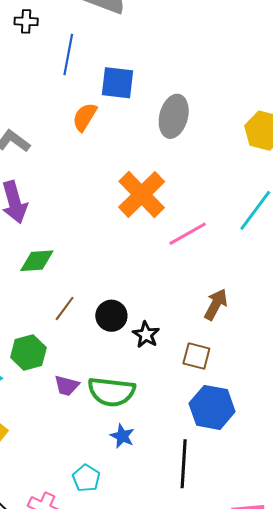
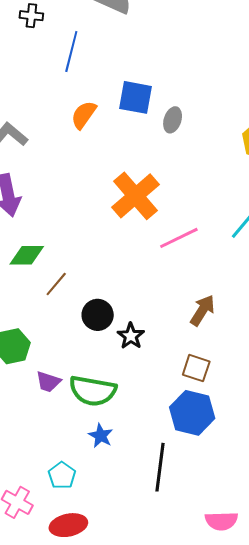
blue square: (118, 83) -> (135, 97), moved
gray ellipse: (174, 116) -> (173, 120), size x0.6
brown line: (65, 308) -> (56, 284), moved
brown square: (196, 356) -> (196, 368), moved

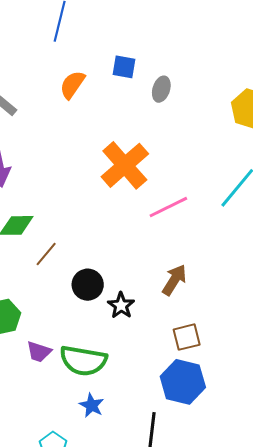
blue square: (135, 97) -> (124, 67), size x0.7
brown arrow: (202, 310) -> (174, 280), moved
brown square: (196, 368) -> (187, 337), turned -32

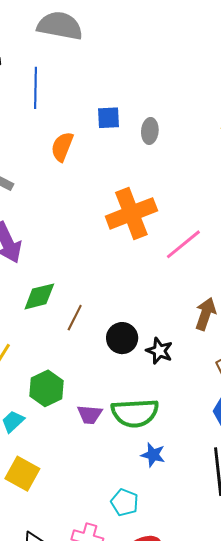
orange cross: (125, 165) -> (131, 213), turned 33

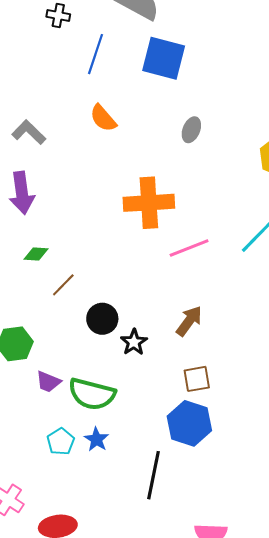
blue square: (109, 118) -> (164, 58), moved, size x1.8
orange semicircle: (62, 147) -> (103, 118), turned -80
green diamond: (39, 296) -> (36, 254), size x0.7
cyan pentagon: (125, 502) -> (61, 442), moved

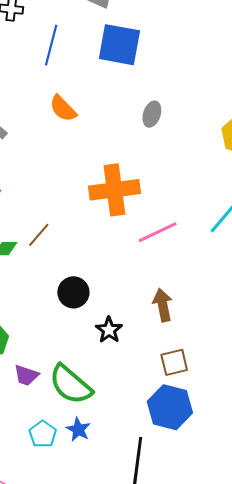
brown line: (63, 285) -> (39, 235), moved
black circle: (102, 319) -> (73, 292), moved
brown arrow: (189, 321) -> (163, 305), turned -44
green semicircle: (92, 394) -> (71, 385), turned 30

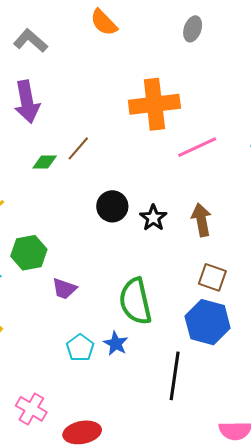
black star: (109, 330) -> (153, 218), moved
brown square: (174, 362) -> (212, 277), turned 32
green semicircle: (71, 385) -> (135, 301), moved, turned 36

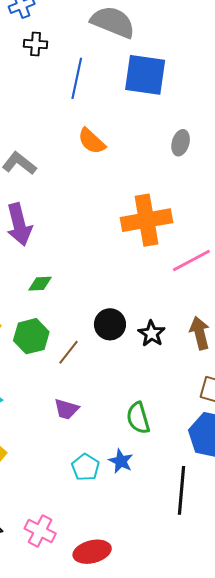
brown line: (78, 148) -> (68, 352), moved
green hexagon: (29, 253) -> (31, 336), moved
green semicircle: (135, 301) -> (138, 418), size x0.7

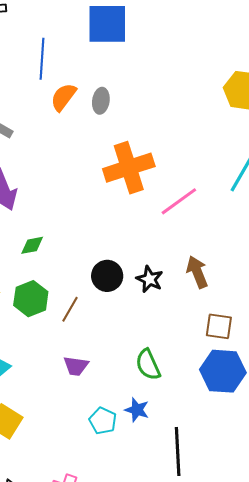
blue line: (77, 78) -> (42, 59), moved
orange semicircle: (92, 141) -> (63, 97), turned 92
gray ellipse: (181, 143) -> (101, 101), moved
black line: (181, 490) -> (178, 451), moved

